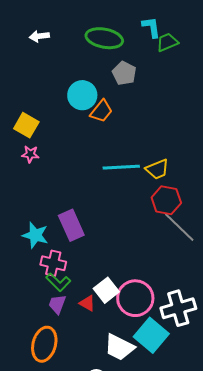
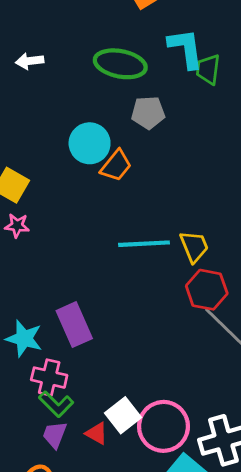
cyan L-shape: (151, 27) -> (186, 48), size x1.4
green trapezoid: (167, 42) -> (208, 69), turned -60
gray pentagon: (124, 73) -> (148, 113), turned -30
yellow trapezoid: (157, 169) -> (194, 246), turned -90

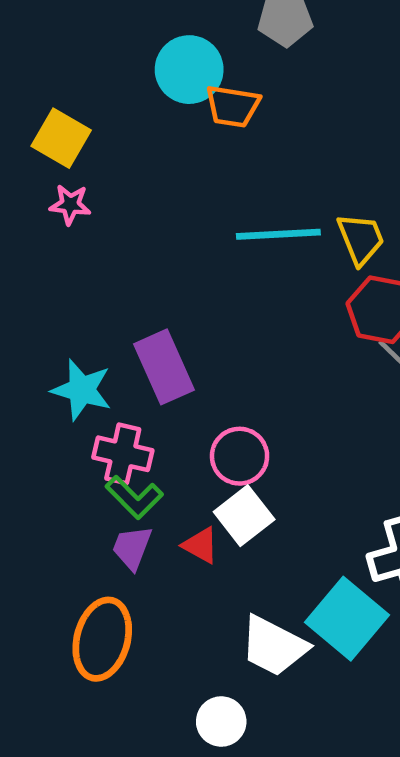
orange trapezoid: (116, 166) -> (233, 106), turned 60
pink circle: (163, 426) -> (240, 456), moved, size x0.7

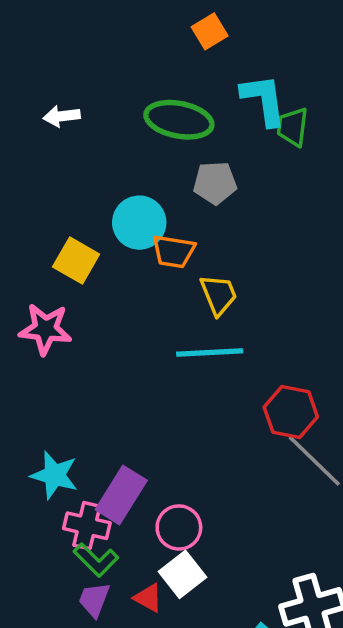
yellow square: (61, 138) -> (76, 260), moved
pink star: (70, 205) -> (45, 329), size x1.6
yellow trapezoid: (361, 239) -> (219, 295), moved
purple rectangle: (164, 367) -> (121, 495), moved, turned 56

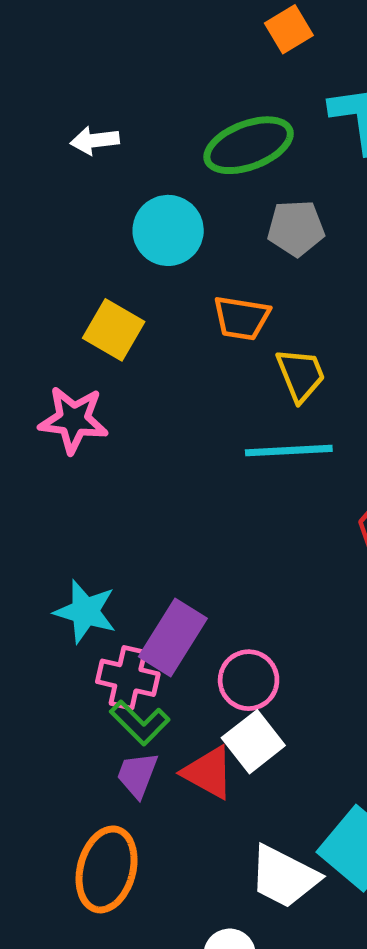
green ellipse: (179, 120) -> (249, 145), turned -32
cyan circle: (139, 223) -> (168, 230), moved
red triangle: (148, 598) -> (208, 772), size x1.4

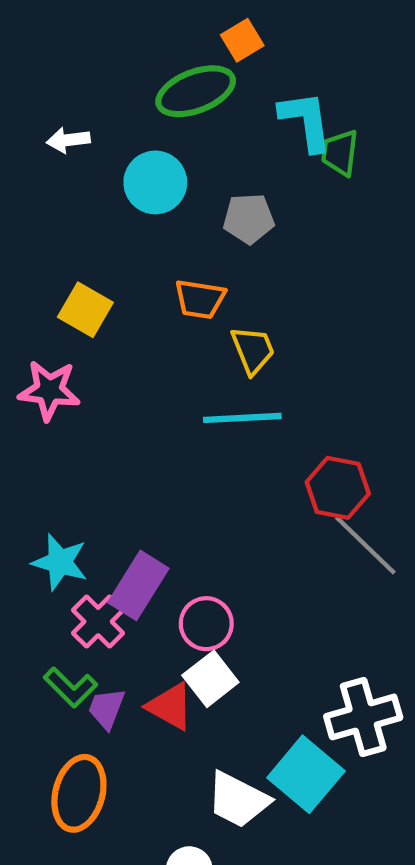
green ellipse: (249, 145) -> (196, 91), moved
cyan circle: (168, 230) -> (155, 182), moved
pink cross: (128, 678) -> (98, 622), turned 32
green L-shape: (140, 723) -> (70, 687), moved

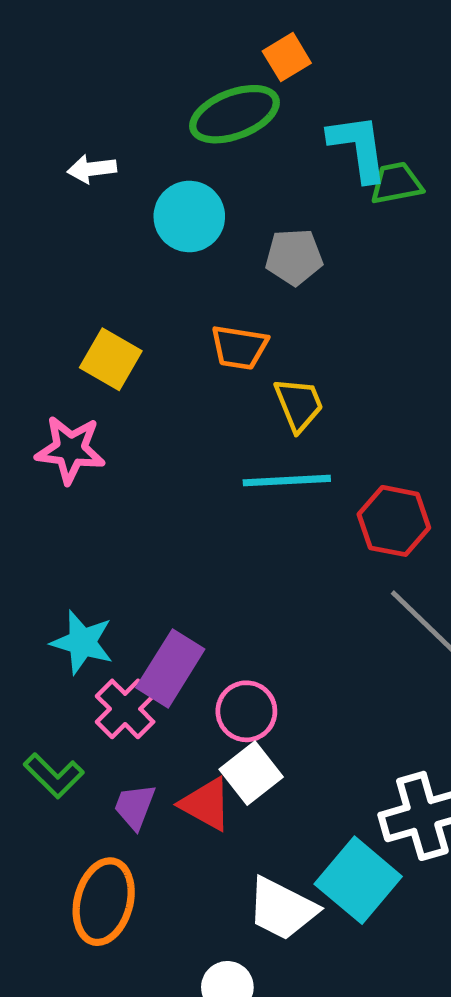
green trapezoid: (340, 153) -> (396, 183), turned 72
red hexagon: (338, 488) -> (394, 521), moved
green L-shape: (70, 687) -> (54, 776), moved

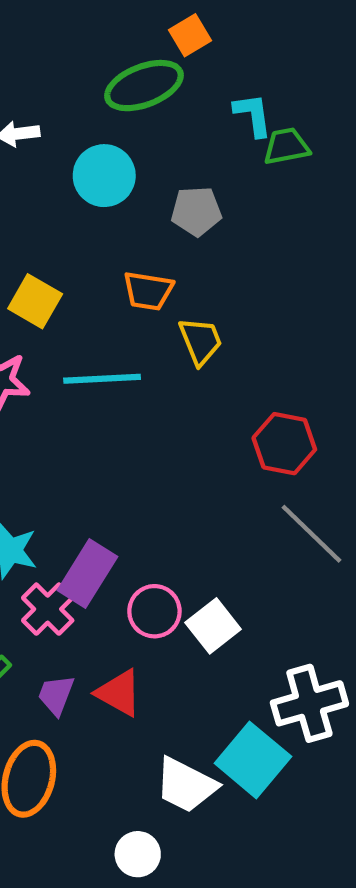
cyan L-shape: (358, 147) -> (253, 115), size x0.7
cyan line: (287, 481) -> (102, 379), moved
white square: (251, 773) -> (213, 626), moved

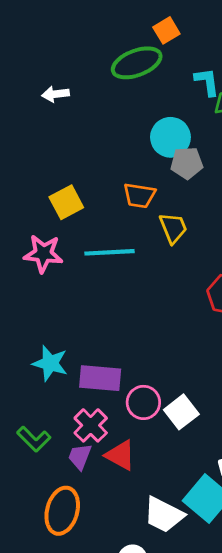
cyan circle: (104, 176) -> (170, 137), moved
gray pentagon: (196, 211) -> (187, 163), moved
yellow square: (35, 301) -> (66, 202), turned 32
purple rectangle: (87, 574) -> (100, 378), turned 63
pink cross: (48, 609) -> (91, 425), moved

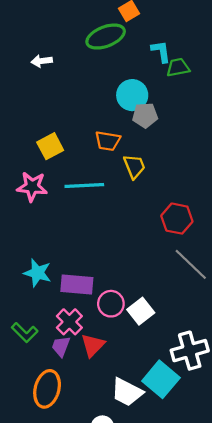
red triangle: (120, 455) -> (93, 345), turned 45

